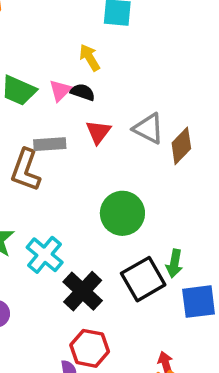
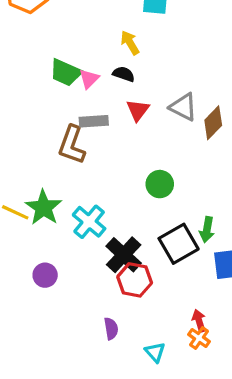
pink triangle: (60, 90) -> (89, 79), moved
green circle: (122, 213) -> (160, 184), size x0.7
red hexagon: (90, 348) -> (135, 280), moved

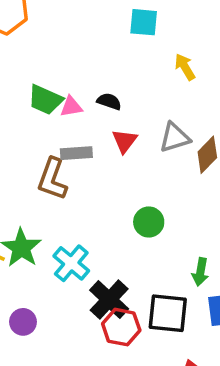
yellow arrow: (130, 43) -> (185, 67), moved
pink triangle: (89, 79) -> (71, 107), turned 35
gray triangle: (183, 107) -> (175, 138), turned -44
black square: (179, 244) -> (168, 313), moved, turned 36

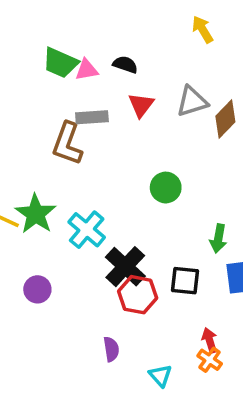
black square: (168, 313) -> (185, 281), size x0.7

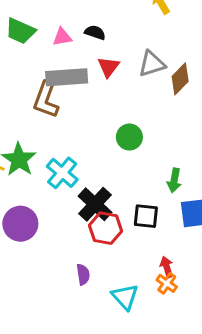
green trapezoid: (60, 63) -> (20, 31), moved
gray rectangle: (92, 117) -> (67, 77), size x1.5
purple circle: (37, 289) -> (20, 224), size x1.5
cyan triangle: (160, 375) -> (125, 297), size x1.4

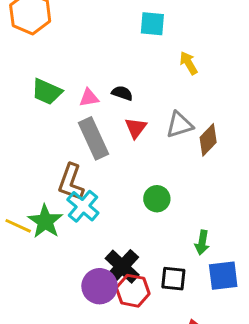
gray rectangle: (67, 77) -> (94, 138), turned 69
brown L-shape: (46, 100) -> (71, 182), moved
cyan cross: (62, 173) -> (83, 206), moved
purple circle: (20, 224) -> (100, 286), moved

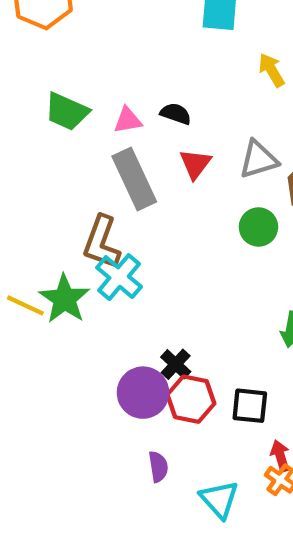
green circle: (157, 199) -> (258, 227), moved
black cross: (122, 267) -> (176, 364), size x0.6
black square: (173, 279) -> (250, 406), moved

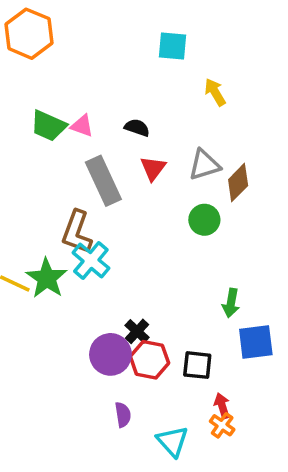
pink triangle: (128, 120) -> (82, 126), moved, turned 30

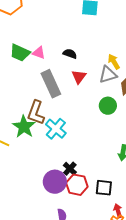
yellow arrow: (215, 92) -> (114, 62), moved
cyan cross: (91, 260) -> (56, 129), moved
green star: (47, 278) -> (24, 127), moved

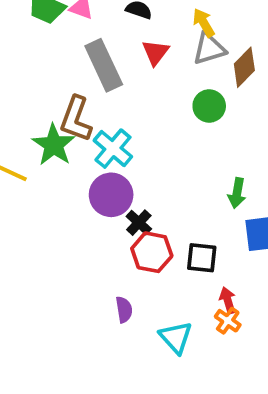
yellow arrow: (114, 62) -> (204, 23), moved
purple circle: (55, 182) -> (111, 195), moved

